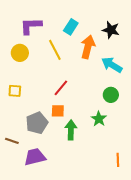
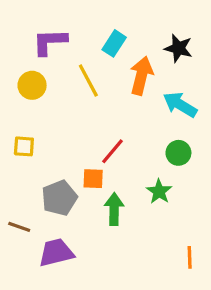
red line: (61, 88) -> (112, 151), moved

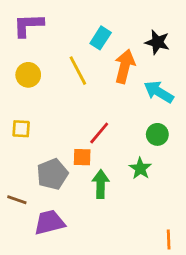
purple L-shape: (50, 42) -> (28, 25), moved
orange line: (190, 257) -> (169, 239), moved

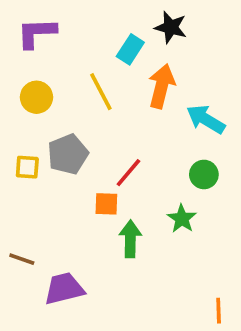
black star: (157, 42) -> (171, 27), moved
gray pentagon: (52, 174) -> (68, 154), moved

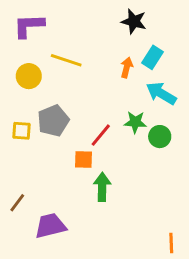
cyan rectangle: (130, 49) -> (153, 57), moved
orange arrow: (162, 86) -> (127, 67), size x0.6
yellow line: (101, 92) -> (66, 60), moved, turned -44
green star: (182, 219) -> (135, 122), moved, turned -30
brown line: (22, 259) -> (17, 203), turned -72

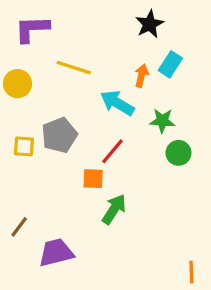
black star: (134, 21) -> (149, 24), turned 30
yellow circle: (29, 76) -> (17, 84), moved
cyan arrow: (161, 93) -> (117, 103), moved
green star: (135, 122) -> (162, 121), moved
green arrow: (102, 187) -> (114, 209), turned 32

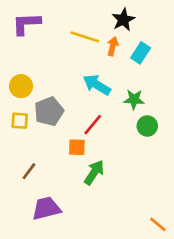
yellow line: (74, 68) -> (85, 37), moved
orange arrow: (141, 76) -> (113, 46), moved
yellow circle: (17, 84) -> (21, 86), moved
brown line: (19, 227) -> (29, 171), moved
orange line: (191, 272) -> (158, 224), turned -48

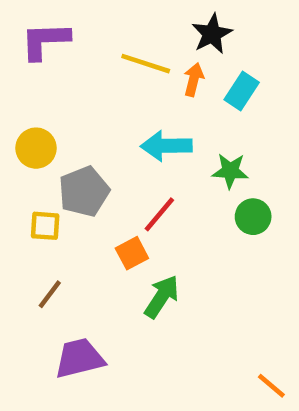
cyan arrow: (97, 85) -> (166, 146), turned -32
yellow square: (20, 121) -> (45, 226), moved
orange square: (77, 147) -> (132, 253), turned -30

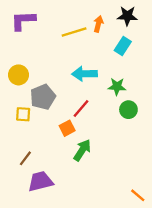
black star: (212, 34) -> (127, 16), moved, turned 30
yellow line: (146, 64) -> (74, 32), turned -35
orange arrow: (194, 80) -> (98, 24), moved
brown line: (50, 294) -> (25, 158), moved

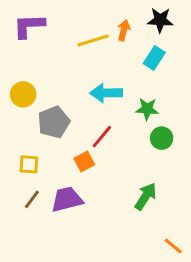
yellow square: (23, 114) -> (29, 164), moved
green arrow: (82, 150) -> (146, 196), moved
purple trapezoid: (40, 181) -> (67, 199), moved

